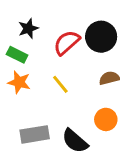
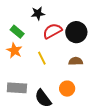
black star: (28, 28) -> (38, 14), moved

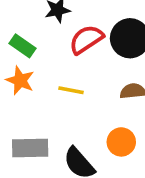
yellow line: (42, 58) -> (71, 90), turned -48

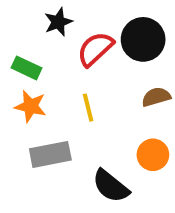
yellow line: (71, 90) -> (88, 108), turned 75
gray rectangle: (30, 148) -> (50, 154), moved

